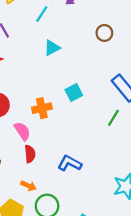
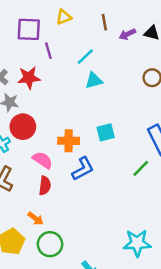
cyan line: (42, 14) -> (85, 57), moved
pink semicircle: (22, 131) -> (43, 160), turned -36
blue L-shape: (70, 163) -> (83, 169), moved, turned 110

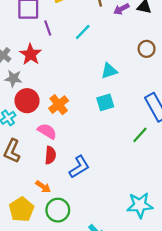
red star: (29, 78) -> (31, 54), turned -30
cyan triangle: (94, 80) -> (109, 71), moved
orange cross: (69, 141) -> (59, 105), moved, turned -36
blue L-shape: (83, 169) -> (79, 167), moved

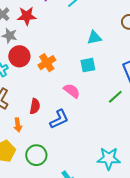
red star: (31, 54) -> (27, 16), turned 30
pink semicircle: (47, 131) -> (72, 91), moved
orange arrow: (43, 187) -> (18, 125), moved, turned 40

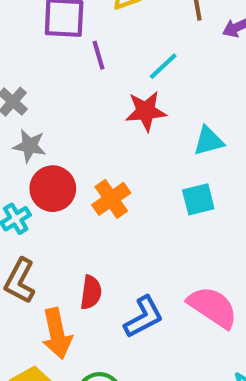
red star: (27, 16) -> (146, 111), moved
pink semicircle: (72, 91) -> (213, 307), moved, size x1.4
orange arrow: (18, 125) -> (57, 334), size x1.6

